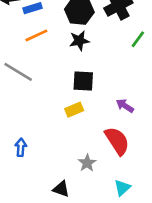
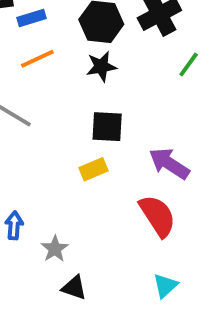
purple arrow: (125, 106) -> (169, 163), size x1.5
gray star: (87, 163) -> (55, 249), moved

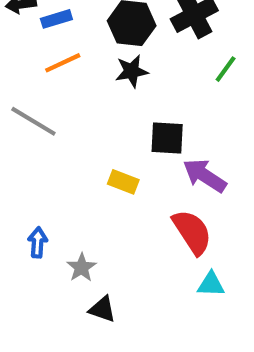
black square: (107, 127) -> (167, 138), moved
yellow rectangle: (94, 169) -> (123, 182), turned 44
cyan triangle: (165, 286) -> (211, 284), moved, turned 44

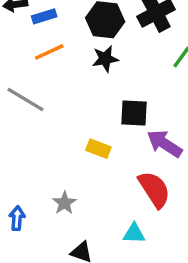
blue arrow: (38, 242) -> (17, 218), moved
gray star: (81, 268) -> (64, 203), moved
cyan triangle: (211, 284) -> (134, 233), moved

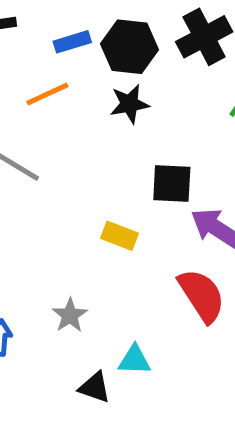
blue rectangle: (44, 16) -> (72, 42), moved
cyan triangle: (134, 233) -> (134, 360), moved

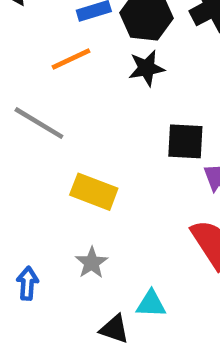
yellow rectangle: (120, 236) -> (94, 192), moved, size x1.4

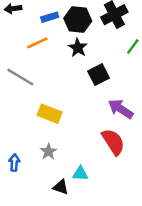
black star: (146, 68) -> (78, 48), turned -30
black square: (185, 141) -> (99, 75), moved, turned -30

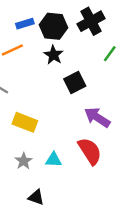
cyan triangle: (80, 174) -> (54, 160), moved

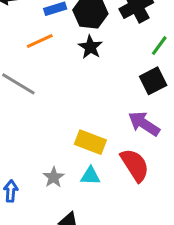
black square: (75, 82) -> (153, 81), moved
yellow rectangle: (25, 122) -> (90, 142), moved

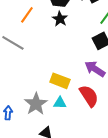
orange line: (40, 41) -> (27, 15), turned -30
gray star: (54, 177) -> (36, 104), size x1.6

